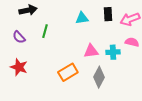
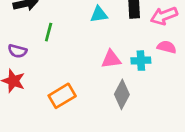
purple semicircle: (19, 37) -> (17, 51), moved, turned -32
orange rectangle: (68, 72) -> (62, 96), moved

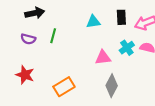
purple semicircle: (17, 51) -> (28, 39), moved
cyan cross: (141, 61) -> (127, 48), moved, turned -32

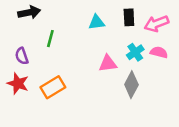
purple semicircle: (28, 39) -> (22, 56), moved, turned 56
gray diamond: (112, 86) -> (131, 85), moved
orange rectangle: (64, 87) -> (53, 87), moved

